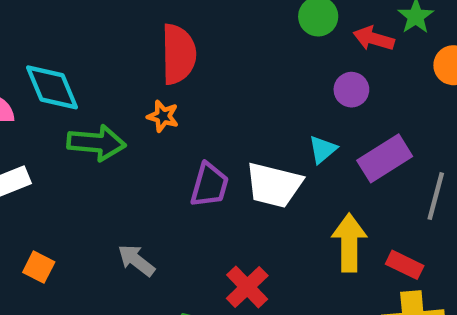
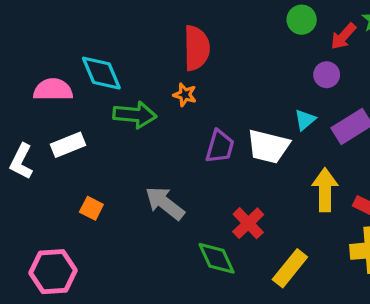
red arrow: (374, 39) -> (343, 36), turned -64
gray arrow: (136, 260) -> (165, 203), size x1.4

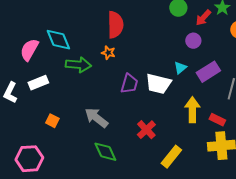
pink semicircle: (53, 90) -> (29, 50), turned -60
green diamond: (217, 258) -> (105, 152), moved

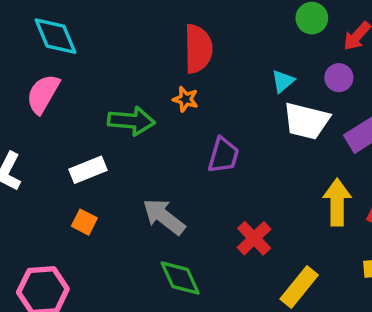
cyan diamond: (58, 40) -> (56, 36), moved
cyan triangle: (180, 68) -> (283, 81), moved
white rectangle: (38, 83) -> (88, 170), moved
white trapezoid: (158, 84) -> (306, 121), moved

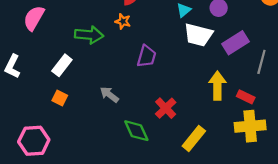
white rectangle: (88, 170) -> (62, 65), turned -30
gray arrow: (164, 217) -> (109, 95), size x0.7
green diamond: (180, 278) -> (136, 131), moved

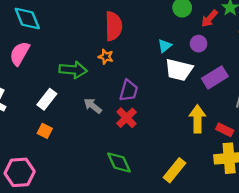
gray arrow: (109, 95) -> (93, 106), moved
red cross: (166, 108) -> (127, 118), moved

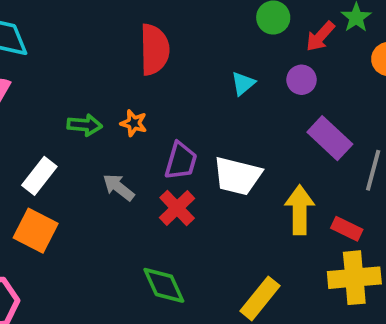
orange star: (106, 57) -> (134, 123), moved
green arrow: (73, 70) -> (85, 125), size x0.7
white trapezoid: (179, 70) -> (237, 176), moved
purple rectangle: (215, 77) -> (330, 138), turned 75
orange square: (45, 131) -> (36, 231), size x1.6

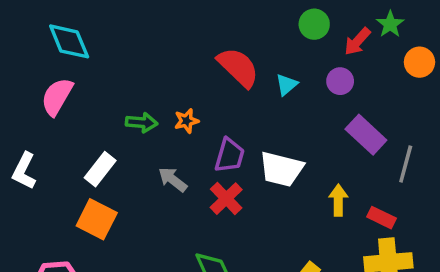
red semicircle: (154, 50) -> (238, 67), moved, turned -45
orange star: (134, 123) -> (186, 121), turned -30
yellow arrow: (300, 210) -> (338, 200), size x0.7

